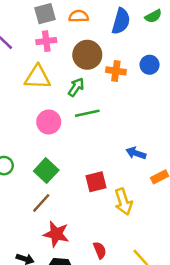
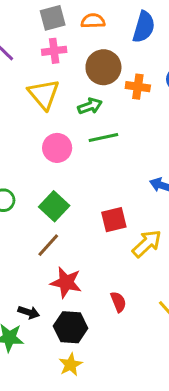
yellow triangle: (38, 77) -> (44, 94), turned 48
green arrow: (76, 87) -> (90, 106), turned 36
yellow arrow: (123, 202) -> (147, 244), turned -115

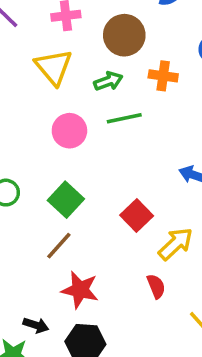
orange cross: (138, 87) -> (163, 76), moved
red square: (114, 220) -> (137, 216), turned -30
red semicircle: (118, 302) -> (156, 286), moved

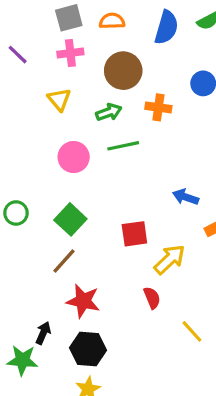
yellow triangle: (54, 67) -> (59, 99), size x0.7
red square: (137, 216) -> (134, 234), turned 36
black arrow: (36, 325) -> (43, 333), turned -85

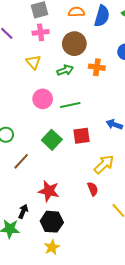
orange semicircle: (112, 21) -> (76, 12), moved
green line: (123, 146) -> (70, 105), moved
green square: (70, 219) -> (52, 140), moved
red square: (134, 234) -> (81, 136), moved
brown line: (64, 261) -> (21, 161), moved

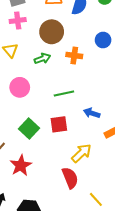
green line: (70, 105) -> (64, 93), moved
red semicircle: (93, 189) -> (70, 178), size x1.5
red star: (49, 191) -> (21, 165), moved, turned 30

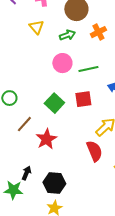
orange cross: (74, 55) -> (98, 32), turned -35
pink circle: (20, 87) -> (62, 63), moved

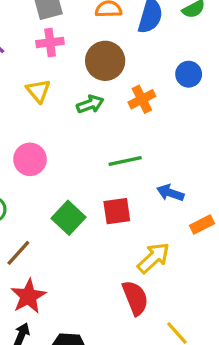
pink circle: (62, 63) -> (30, 159), moved
red star: (46, 139) -> (28, 296), moved

